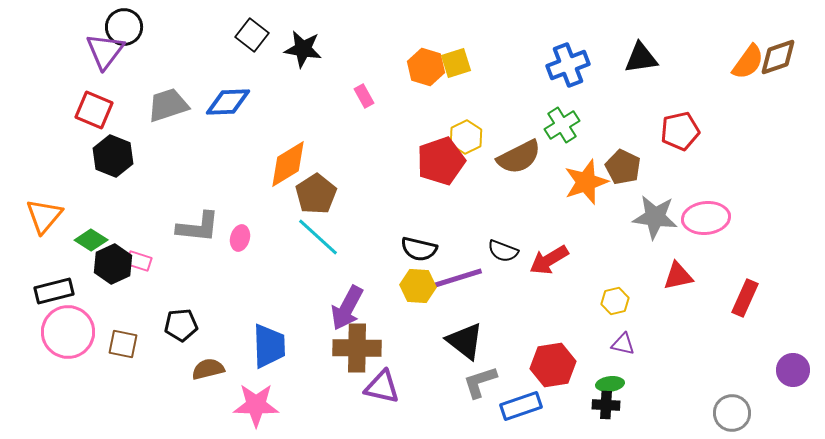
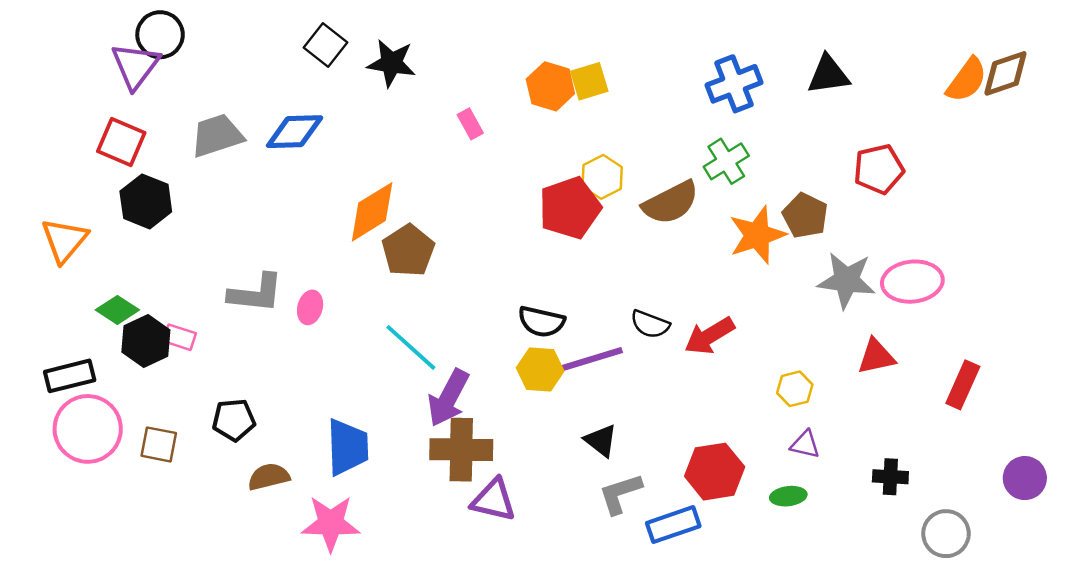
orange triangle: (44, 216) -> (64, 240), moved
cyan line: (318, 237) -> (411, 347), moved
black triangle: (465, 341) -> (601, 441), size x0.7
black cross: (606, 405) -> (890, 477), moved

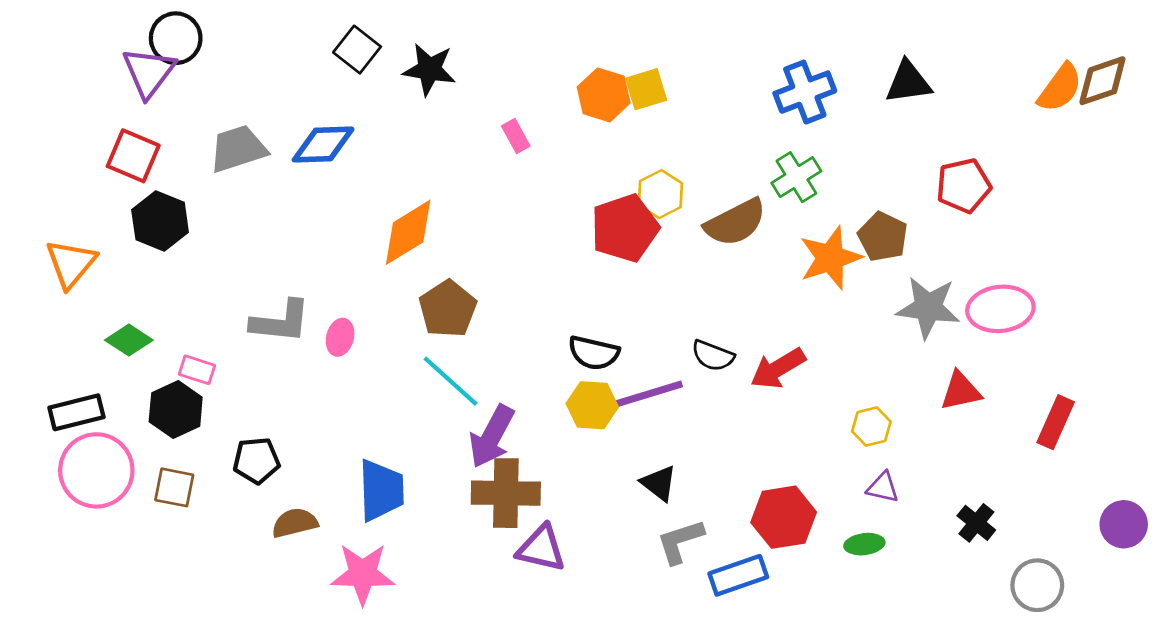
brown pentagon: (408, 251) -> (448, 309), moved
black hexagon: (146, 341) -> (176, 409), moved
black cross: (890, 477) -> (976, 523), turned 36

